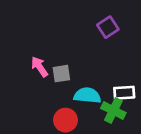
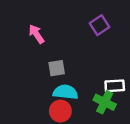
pink arrow: (40, 67) -> (36, 34), moved
cyan semicircle: (87, 95) -> (65, 92), moved

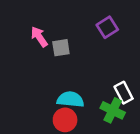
gray square: (57, 68) -> (61, 48), moved
white rectangle: (115, 86) -> (124, 93), turned 66

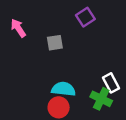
purple square: (107, 27) -> (85, 17), moved
pink arrow: (39, 37) -> (18, 28), moved

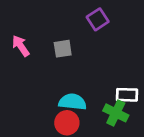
pink arrow: (18, 28) -> (21, 46), moved
white rectangle: (111, 83) -> (127, 95), turned -60

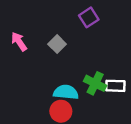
gray square: (63, 49) -> (57, 44), turned -36
green cross: (116, 113) -> (95, 83), moved

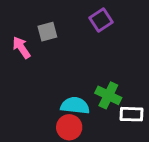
gray square: (57, 44) -> (47, 32), moved, turned 30
white rectangle: (115, 86) -> (132, 114), moved

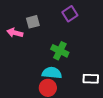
pink arrow: (21, 48) -> (15, 33), turned -42
green cross: (108, 95) -> (60, 51), moved

